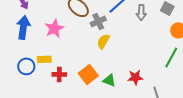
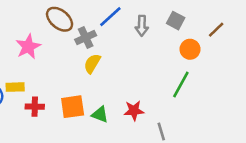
orange square: (88, 74) -> (73, 107), turned 30

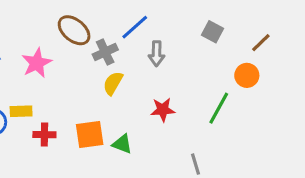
gray arrow: (142, 26) -> (157, 54), moved
orange circle: (190, 49) -> (247, 75), moved
red star: (134, 111) -> (163, 110), moved

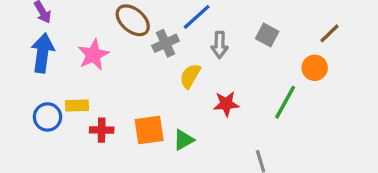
gray square: (213, 32) -> (267, 35), moved
yellow semicircle: (113, 83) -> (190, 76), moved
green triangle: (122, 144) -> (184, 140), turned -50

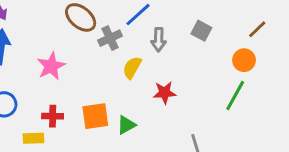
pink star: (93, 55) -> (51, 66), moved
green line: (285, 102) -> (235, 96), moved
yellow rectangle: (77, 105) -> (33, 138), moved

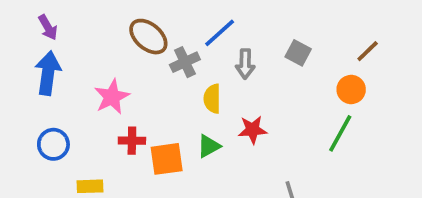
yellow semicircle: (132, 68) -> (212, 99), turned -30
red cross: (53, 116) -> (132, 141), moved
green triangle: (126, 125) -> (209, 146), moved

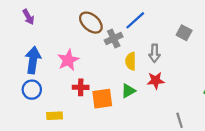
gray arrow: (245, 64) -> (155, 53), moved
blue arrow: (48, 73) -> (33, 60), moved

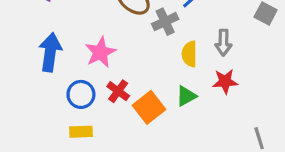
red cross: (81, 87) -> (118, 91), turned 35
blue circle: (32, 90) -> (81, 94), moved
orange square: (102, 99) -> (149, 107), turned -30

